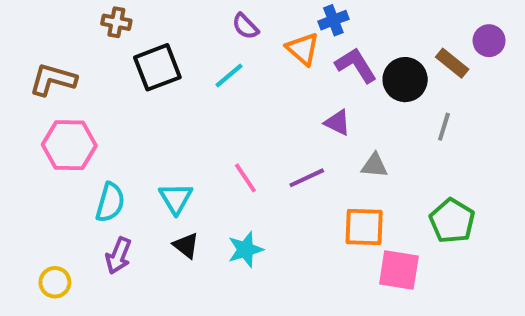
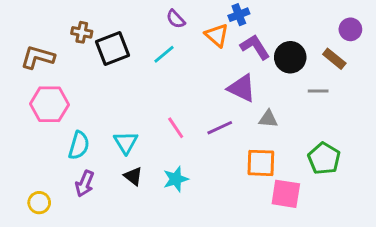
brown cross: (116, 22) -> (82, 32), moved
brown rectangle: (452, 63) -> (334, 59), moved
purple triangle: (337, 123) -> (242, 88), size x1.5
gray line: (444, 127) -> (318, 91), turned 72

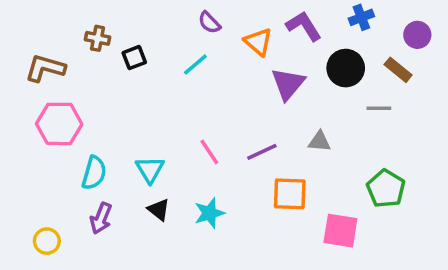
blue cross: (239, 15) -> (361, 17), moved
purple L-shape: (255, 47) -> (304, 26), moved
black square: (113, 48) -> (134, 58), size x0.6
purple triangle: (242, 88) -> (288, 84), moved, turned 44
orange square: (261, 163) -> (290, 194), moved

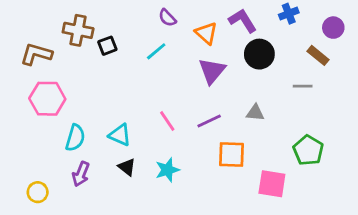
brown cross: (98, 38) -> (78, 30), size x1.5
black circle: (346, 68) -> (259, 54), moved
purple triangle: (288, 84) -> (212, 71), moved
cyan triangle: (150, 169) -> (120, 135), turned -35

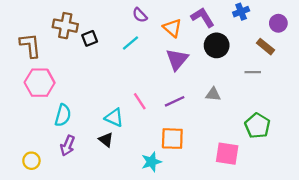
brown L-shape: (36, 54) -> (30, 45), turned 68
cyan triangle: (120, 135) -> (114, 118), moved
orange square: (231, 154) -> (172, 139), moved
cyan star: (167, 170) -> (151, 162), moved

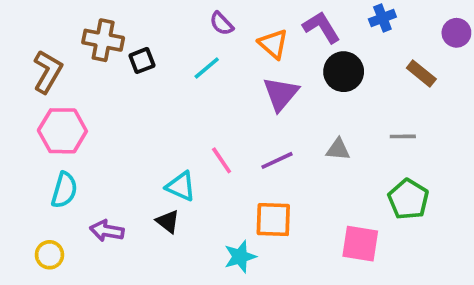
purple circle: (278, 23) -> (456, 33), moved
brown L-shape: (30, 45) -> (48, 72), turned 36
gray line: (253, 72) -> (403, 136), moved
cyan semicircle: (63, 115) -> (64, 190), moved
purple arrow: (68, 146) -> (107, 231), turned 78

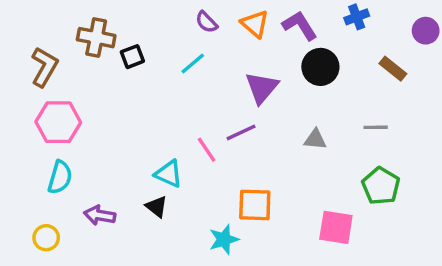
orange triangle: (273, 44) -> (255, 24), moved
purple line: (277, 160) -> (241, 132), moved

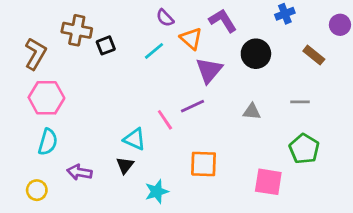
orange triangle: (255, 24) -> (191, 39), moved
purple L-shape: (300, 26) -> (223, 21), moved
black triangle: (157, 207) -> (125, 165), turned 30
cyan star: (224, 239) -> (157, 192), moved

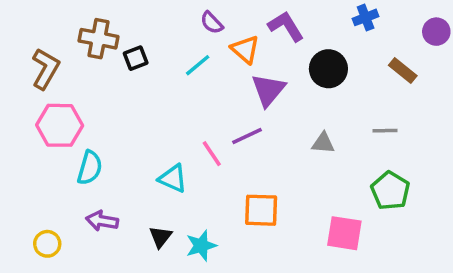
cyan semicircle: (48, 142) -> (90, 168), moved
black triangle: (125, 165) -> (160, 237), moved

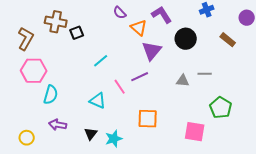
cyan line: (198, 65) -> (101, 61), moved
gray line: (385, 131) -> (205, 74), moved

